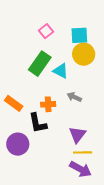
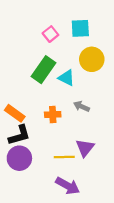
cyan square: (79, 35) -> (80, 28), moved
black L-shape: (38, 123) -> (19, 135), moved, turned -95
yellow line: (83, 152) -> (64, 157), moved
purple arrow: (81, 169) -> (68, 186), moved

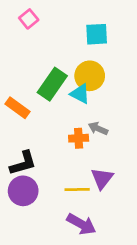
pink square: (50, 34) -> (29, 19), moved
yellow circle: (92, 59) -> (90, 76), moved
orange rectangle: (15, 113) -> (18, 108), moved
orange cross: (53, 114) -> (79, 138), moved

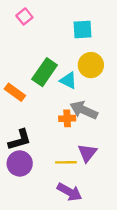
yellow circle: (90, 76) -> (91, 65), moved
gray arrow: (98, 128) -> (84, 110), size x1.6

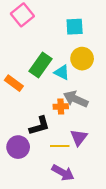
pink square: (24, 16) -> (22, 15), size x1.5
black L-shape: (20, 140) -> (39, 126), moved

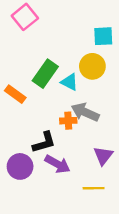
cyan square: (75, 27) -> (103, 36), moved
purple triangle: (79, 137) -> (103, 156), moved
yellow line: (60, 146) -> (94, 188), moved
purple arrow: (63, 173) -> (57, 164), moved

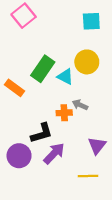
cyan square: (103, 36) -> (91, 21), moved
gray arrow: (85, 112) -> (80, 105), size x0.6
purple arrow: (57, 164) -> (54, 153), turned -75

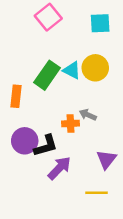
pink square: (24, 16) -> (48, 17), moved
cyan triangle: (65, 77) -> (72, 70), moved
orange rectangle: (15, 88) -> (16, 96), turned 60
purple circle: (19, 156) -> (25, 141), moved

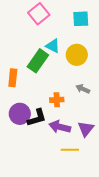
cyan triangle: (72, 70) -> (53, 46), moved
gray arrow: (88, 115) -> (83, 89), moved
purple arrow: (59, 168) -> (60, 127), moved, turned -120
yellow line: (96, 193) -> (70, 150), moved

